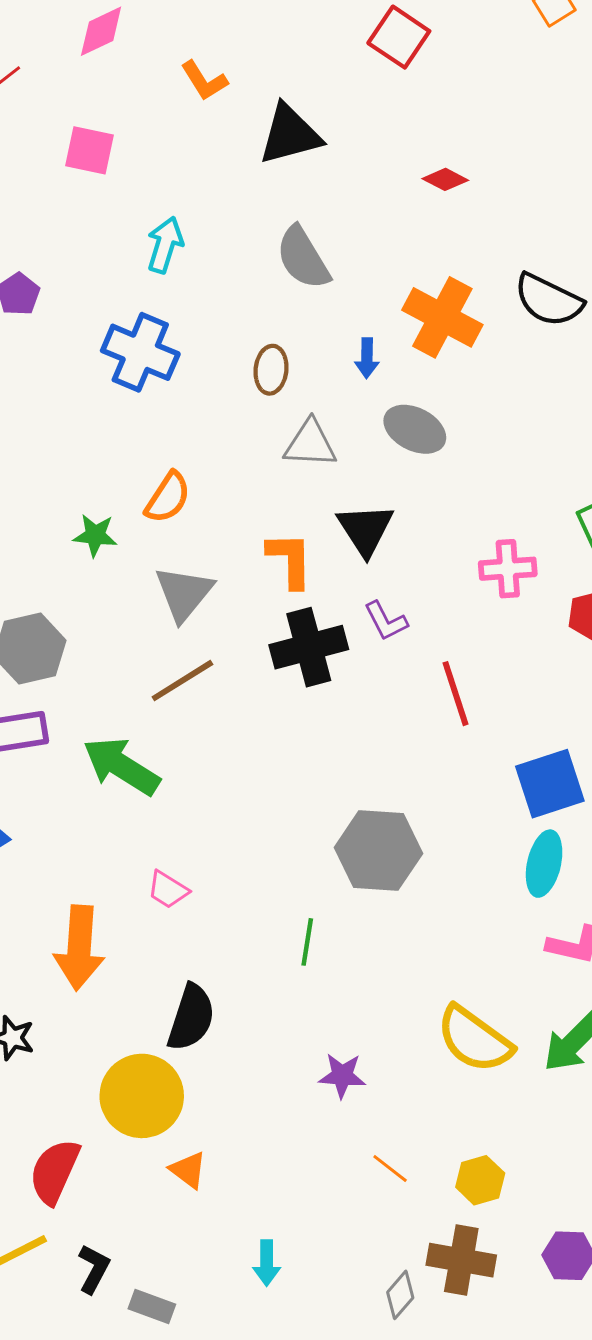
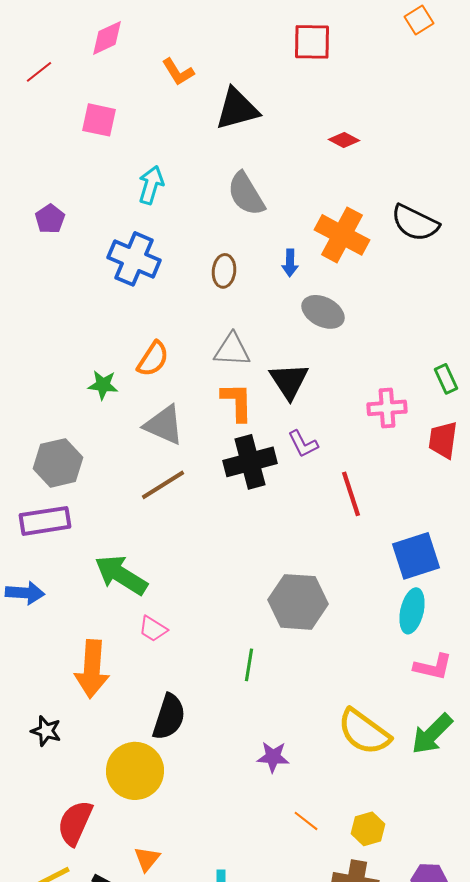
red square: (399, 37) -> (312, 42), turned -33
gray triangle: (310, 444) -> (232, 350), moved
gray triangle: (184, 593) -> (164, 425), turned -45
green arrow: (121, 766) -> (121, 575), moved
orange triangle: (188, 1170) -> (147, 859), moved, turned 32

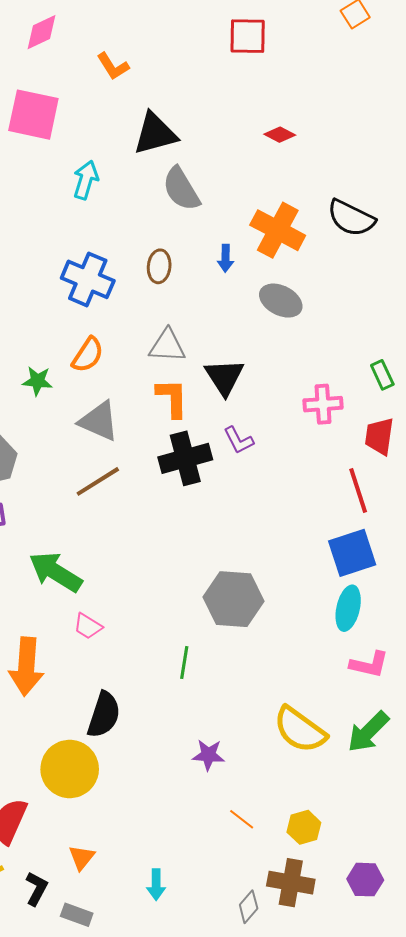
black triangle: (237, 109) -> (155, 134), moved
pink square: (99, 120) -> (33, 115), size x1.5
blue cross: (134, 259) -> (88, 279), moved
gray ellipse: (323, 312) -> (281, 301), moved
red line: (351, 494) -> (358, 491), moved

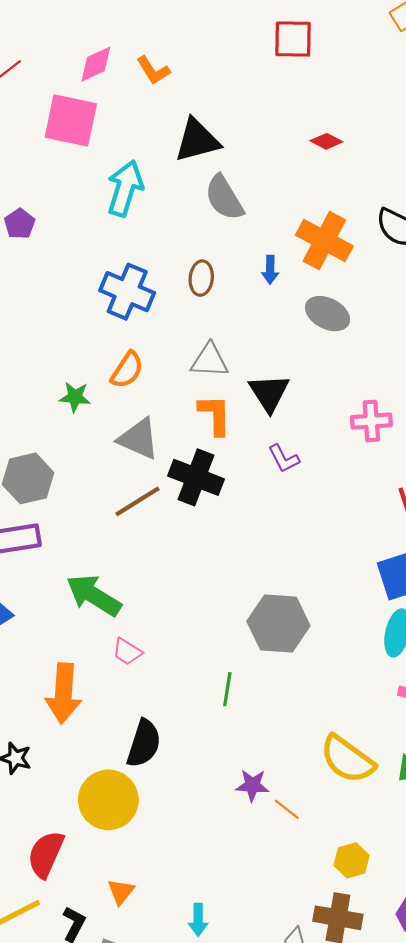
pink diamond: (41, 32) -> (96, 64), moved
cyan arrow: (86, 180) -> (125, 188), size x1.4
black cross: (185, 458) -> (196, 477), moved, turned 36
orange line: (242, 819) -> (287, 809), moved

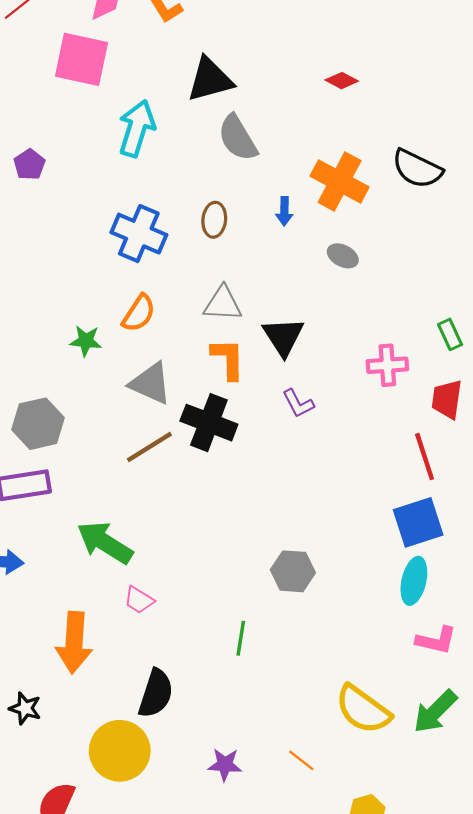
gray ellipse: (328, 314) -> (343, 256), size x0.7
gray hexagon: (278, 624) -> (293, 571), size x0.7
purple star: (252, 785) -> (225, 765), moved

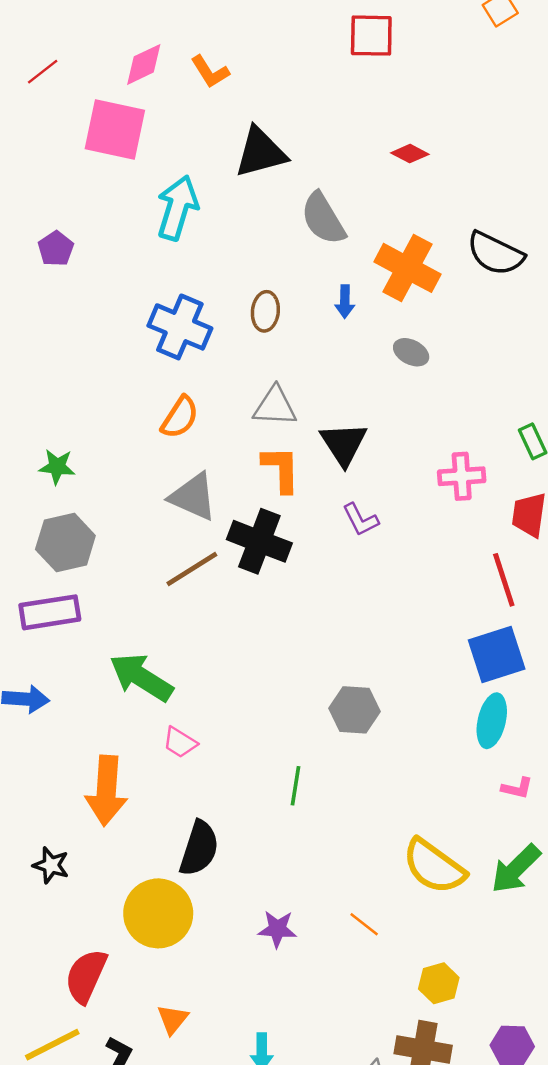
gray semicircle: (238, 138) -> (323, 219), moved
green star: (86, 341) -> (57, 467), moved
pink L-shape: (436, 640) -> (517, 788), size x0.7

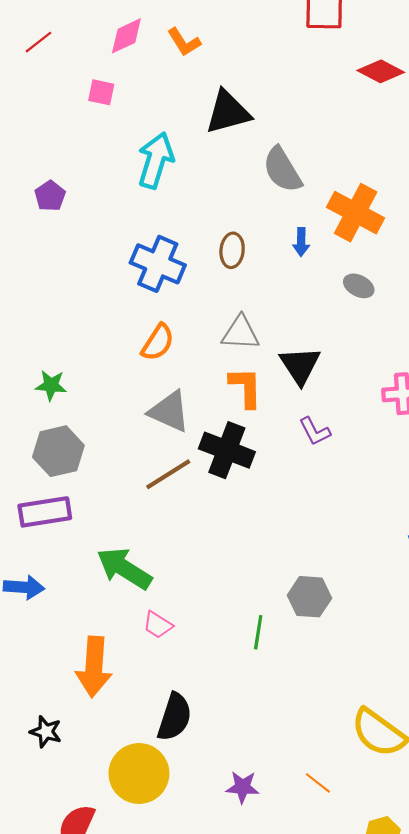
pink square: (115, 129) -> (101, 92), size x0.5
red diamond: (410, 154) -> (381, 71), moved, size x1.4
green line: (295, 786) -> (258, 632), moved

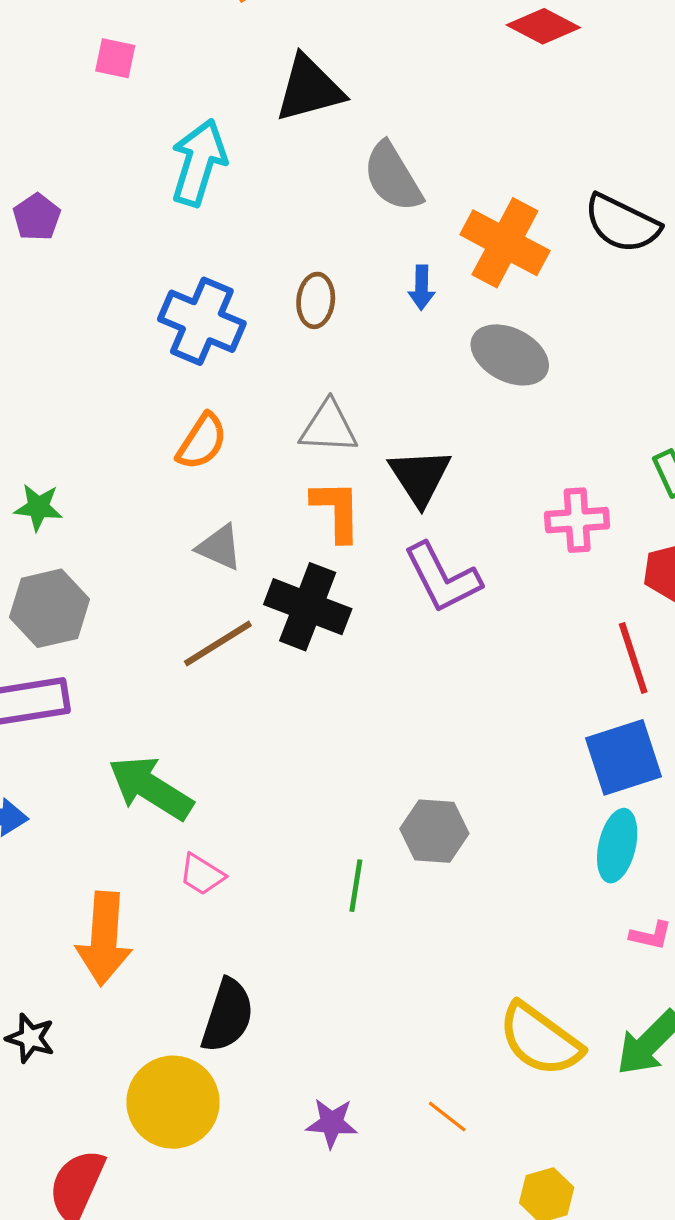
gray ellipse: (359, 286) -> (510, 355), size x1.6
gray triangle: (169, 411) -> (220, 547), size x0.7
purple L-shape: (315, 431) -> (442, 578), size x1.6

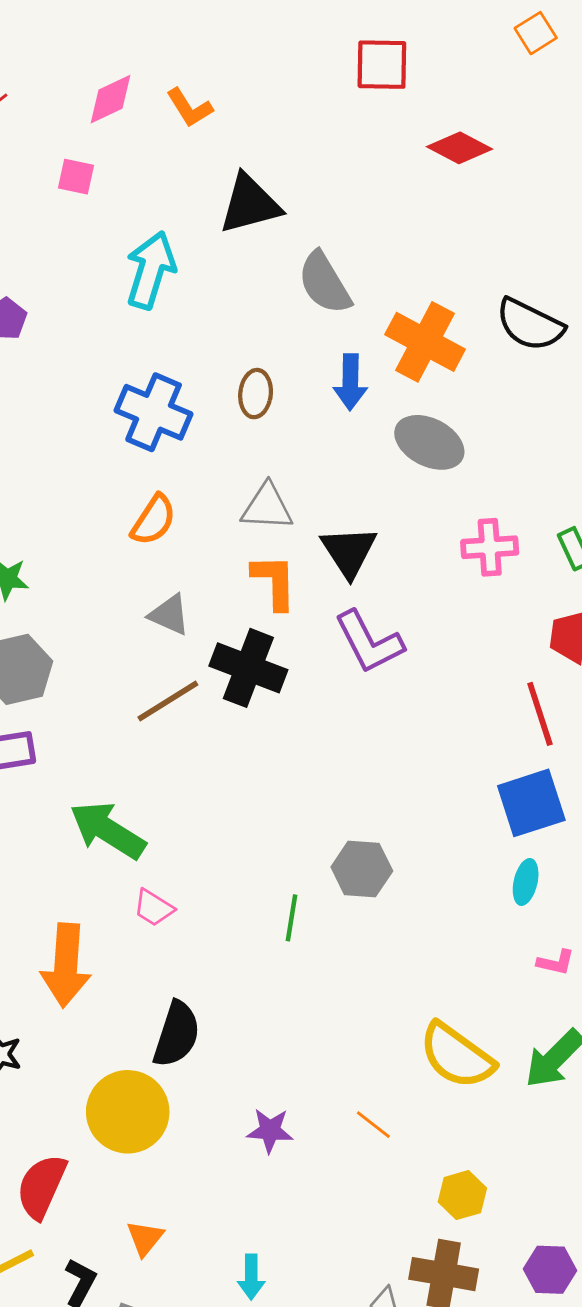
blue arrow: (422, 288) -> (350, 382), size x1.4
pink cross: (577, 520) -> (490, 547), moved
cyan ellipse: (617, 846) -> (526, 882), size x0.7

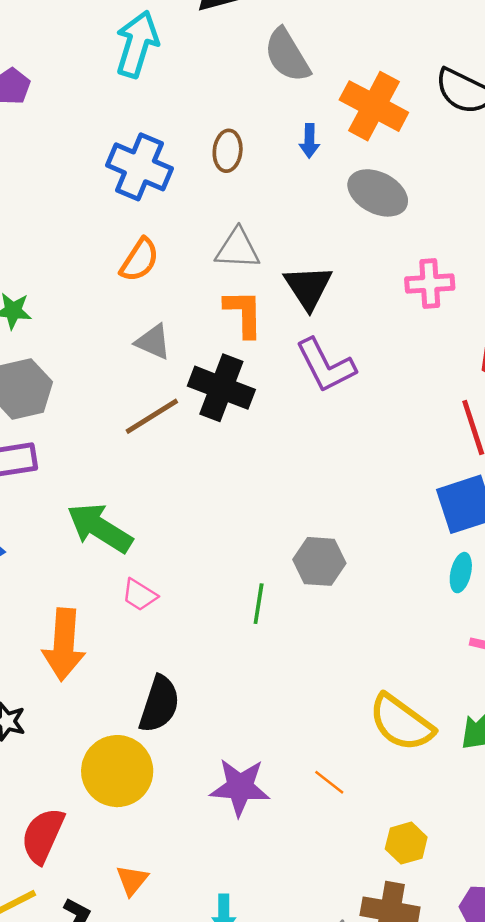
blue arrow: (350, 382) -> (309, 141), size x0.7
purple star: (270, 1130) -> (240, 787), size x1.5

